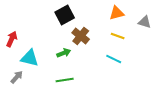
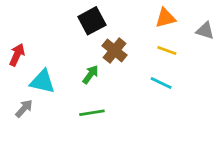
green arrow: (64, 53) -> (91, 75), turned -32

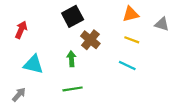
red arrow: (17, 55) -> (21, 30), moved
green arrow: (91, 75) -> (71, 59), turned -40
gray arrow: (24, 108) -> (19, 95), moved

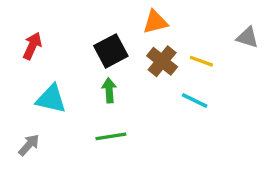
orange triangle: (131, 14) -> (155, 22), moved
black square: (73, 16) -> (111, 51), moved
brown cross: (90, 40) -> (162, 61), moved

